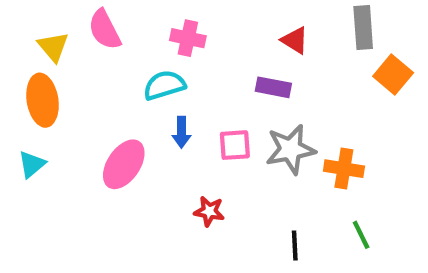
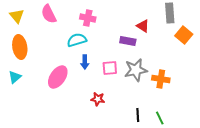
red triangle: (295, 40) -> (143, 26), moved
yellow triangle: (53, 47) -> (17, 16), moved
green line: (361, 235) -> (160, 118), moved

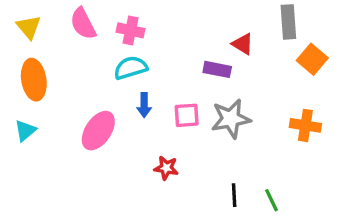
pink cross: (88, 18) -> (131, 30), moved
orange cross: (161, 79) -> (305, 125), moved

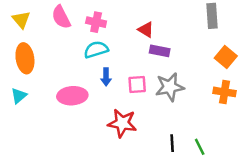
red triangle: (243, 44) -> (146, 30), moved
orange square: (312, 59) -> (226, 57), moved
pink ellipse: (98, 131) -> (72, 96), turned 52
red star: (166, 168) -> (122, 123), size x1.6

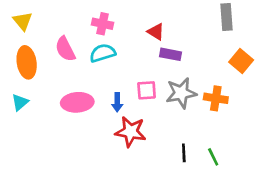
pink semicircle: (61, 17) -> (65, 49), moved
blue arrow: (106, 77) -> (117, 102), moved
orange cross: (225, 92) -> (216, 98), moved

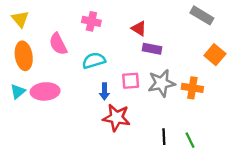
gray rectangle: (226, 17) -> (202, 15), turned -55
cyan semicircle: (103, 53) -> (94, 61), moved
pink ellipse: (77, 102) -> (45, 91), moved

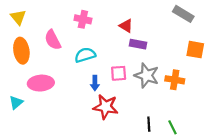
orange square: (215, 55) -> (195, 50), turned -30
gray star: (161, 83) -> (147, 75), turned 30
cyan triangle: (18, 91) -> (16, 102), moved

